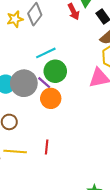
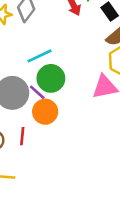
red line: (47, 147) -> (22, 136), moved

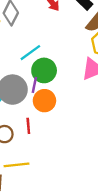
purple line: (37, 92) -> (34, 85), turned 70

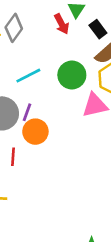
green circle: (44, 70) -> (72, 75), moved

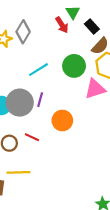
orange circle: (35, 132) -> (62, 120), moved
red line: (13, 157) -> (32, 137), turned -64

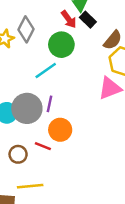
black rectangle: (92, 26) -> (88, 20), moved
green circle: (74, 66) -> (61, 45), moved
orange circle: (62, 120) -> (60, 130), moved

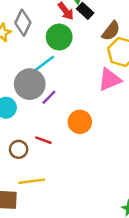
purple line: (49, 104) -> (49, 97), turned 35
gray circle: (27, 108) -> (30, 84), moved
orange circle: (60, 130) -> (80, 122), moved

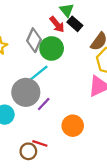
gray diamond: (23, 23) -> (34, 40), moved
brown circle: (19, 149) -> (28, 151), moved

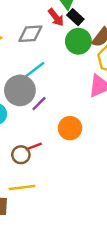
gray diamond: (34, 40) -> (30, 34), turned 60
green circle: (52, 48) -> (78, 41), moved
red line: (40, 143) -> (34, 147), turned -40

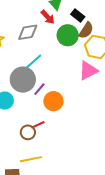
black rectangle: (75, 17) -> (78, 15), moved
orange circle: (70, 128) -> (53, 101), moved

